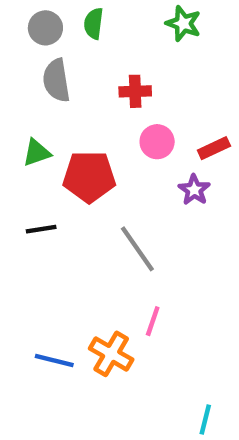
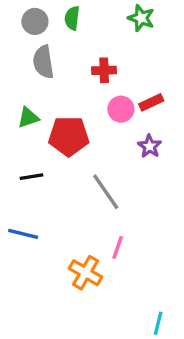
red rectangle: (214, 148) -> (151, 102), moved
blue line: (54, 360) -> (23, 234), moved

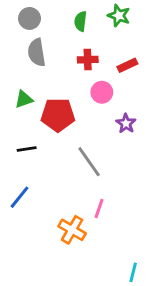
green semicircle: (72, 18) -> (81, 21), moved
red rectangle: (151, 102) -> (127, 65), moved
blue line: (23, 234) -> (20, 197), turned -65

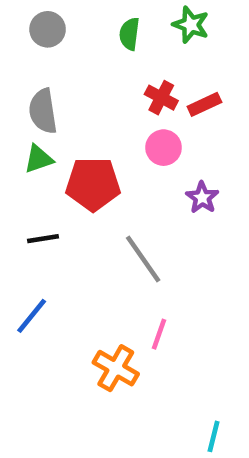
gray semicircle: (37, 52) -> (43, 111), moved
red cross: (88, 60) -> (161, 98), moved, turned 30

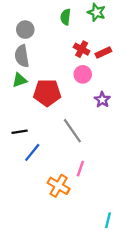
gray circle: (48, 29) -> (25, 30), moved
black line: (43, 239) -> (20, 132), moved
blue line: (32, 316) -> (32, 152), moved

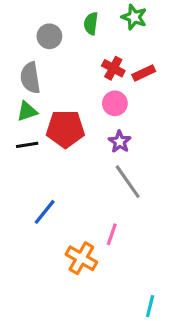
gray circle: (25, 30) -> (49, 36), moved
purple star: (102, 100) -> (120, 142), moved
gray line: (72, 131) -> (128, 182), moved
black line: (20, 132) -> (27, 145), moved

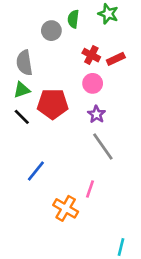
gray circle: (49, 36) -> (51, 31), moved
black line: (27, 145) -> (22, 117), turned 54

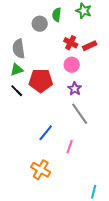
blue line: (36, 171) -> (46, 133), moved
orange cross: (66, 208) -> (41, 170), moved

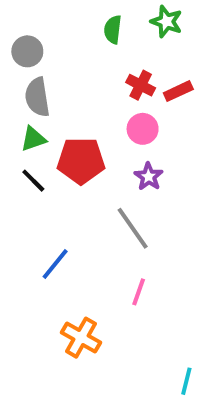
gray circle: (40, 24) -> (27, 51), moved
gray line: (80, 114) -> (133, 228), moved
blue line: (46, 133) -> (55, 264), moved

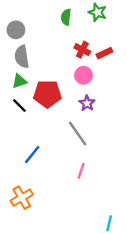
orange cross: (81, 338) -> (22, 198), moved, turned 30

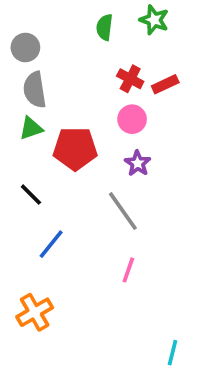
black line: (19, 106) -> (31, 195), moved

